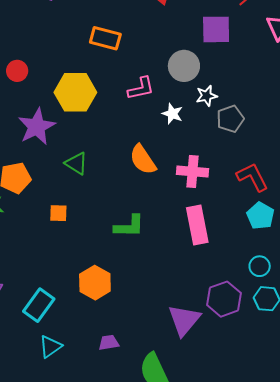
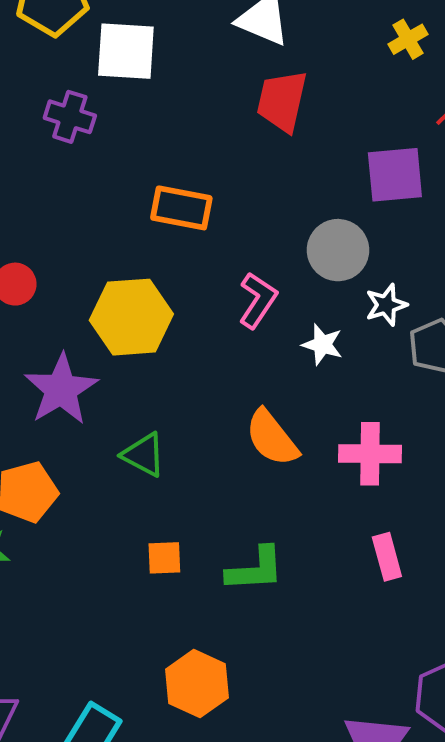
pink L-shape: (141, 88) -> (258, 300), turned -40
orange square: (58, 213) -> (164, 558), moved
pink rectangle: (197, 225) -> (387, 557), size x0.6

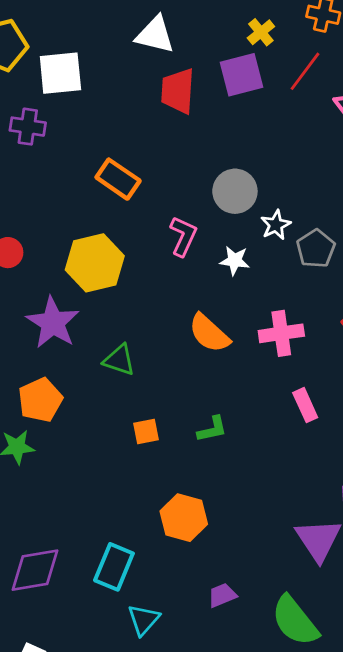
purple square: (395, 175) -> (242, 75), moved
orange rectangle: (181, 208) -> (118, 179), turned 33
green L-shape: (255, 569) -> (212, 429), size x0.7

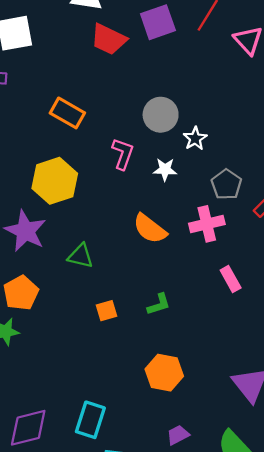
red trapezoid: (178, 91) -> (109, 39), turned -63
gray pentagon: (316, 249) -> (226, 184), moved
orange hexagon: (184, 518) -> (164, 373), moved

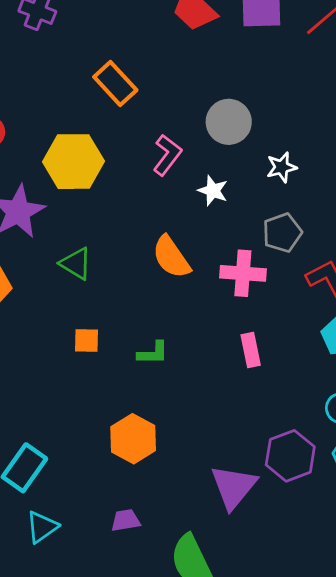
white star: (195, 139) -> (282, 167), moved

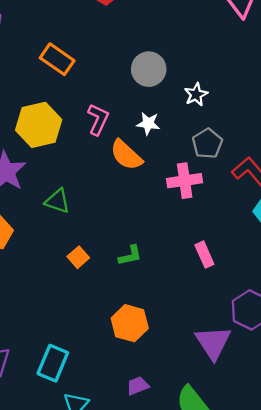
pink L-shape: (167, 155) -> (98, 119), moved
orange semicircle: (171, 257) -> (126, 155), moved
orange square: (87, 341) -> (78, 257), turned -30
pink rectangle: (251, 350) -> (204, 255), moved

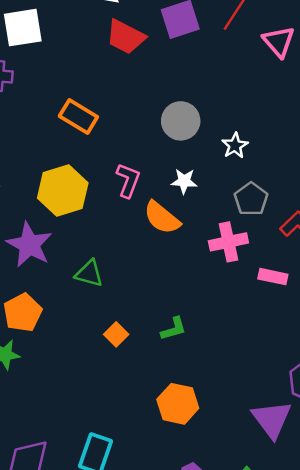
pink rectangle: (204, 255) -> (273, 277), moved, turned -50

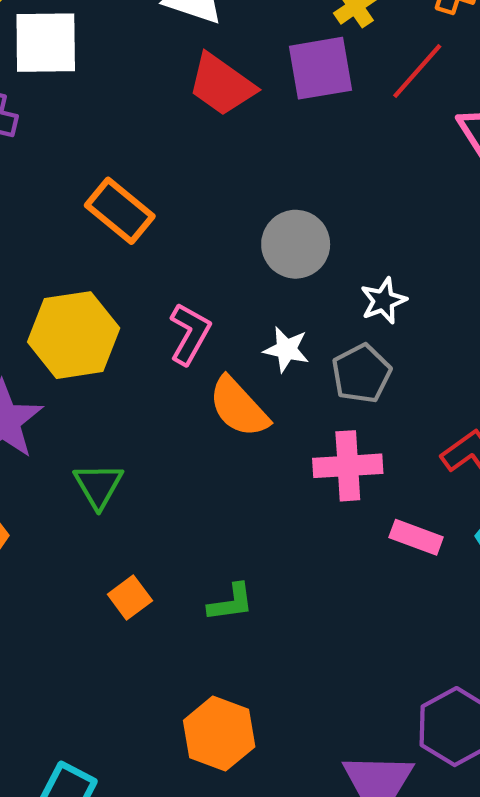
gray pentagon: (251, 199) -> (361, 374), moved
green triangle: (89, 274) -> (98, 486), turned 36

